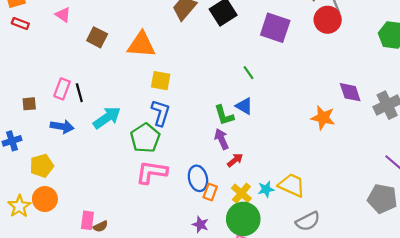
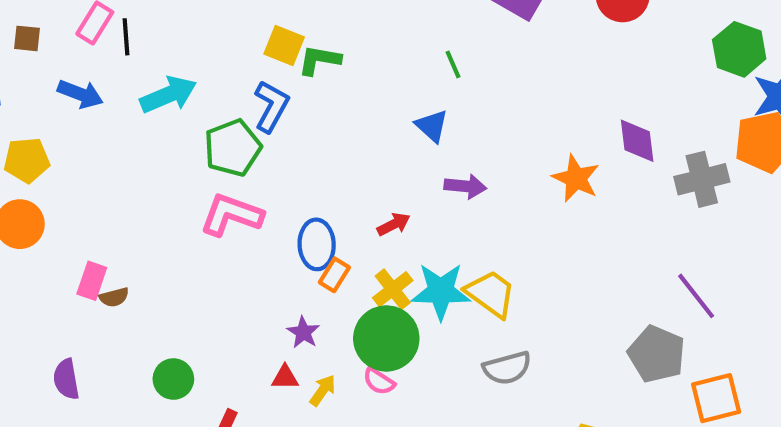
green L-shape: (224, 115) -> (319, 60), moved, turned 105
purple arrow: (222, 139) -> (465, 186), moved, turned 108
cyan star: (266, 189) -> (441, 291), size x1.8

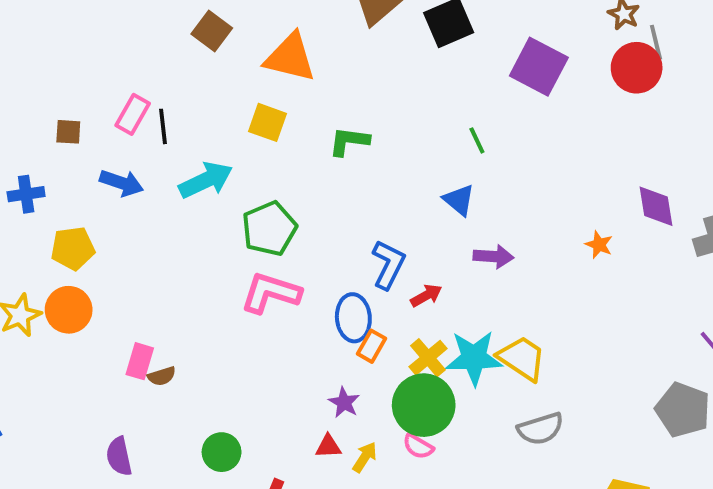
yellow square: (284, 45) -> (267, 122), moved
blue L-shape: (271, 106) -> (388, 264), moved
orange star: (576, 178) -> (599, 245), size x0.6

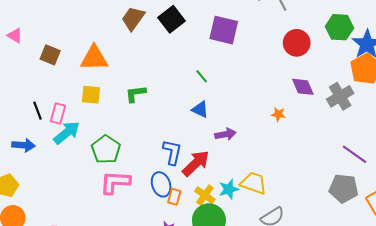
red circle: (637, 68) -> (297, 43), moved
pink rectangle: (133, 114) -> (58, 113), moved
red arrow: (426, 296) -> (196, 163), size x1.8
cyan star: (474, 358) -> (229, 189), size x0.7

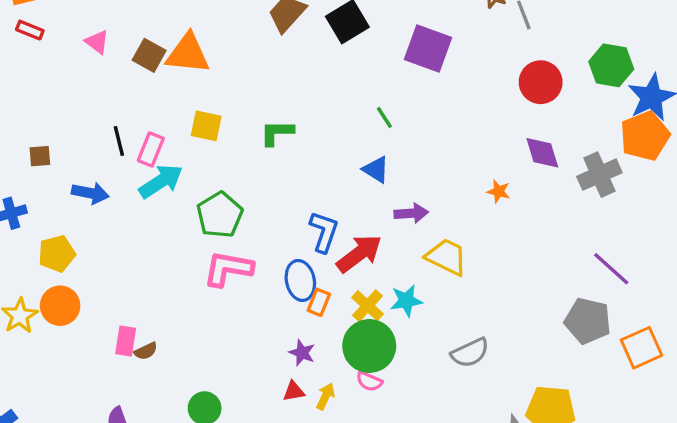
pink triangle: (15, 36) -> (97, 42), moved
orange triangle: (94, 58) -> (188, 54), moved
yellow trapezoid: (254, 183) -> (447, 257), moved

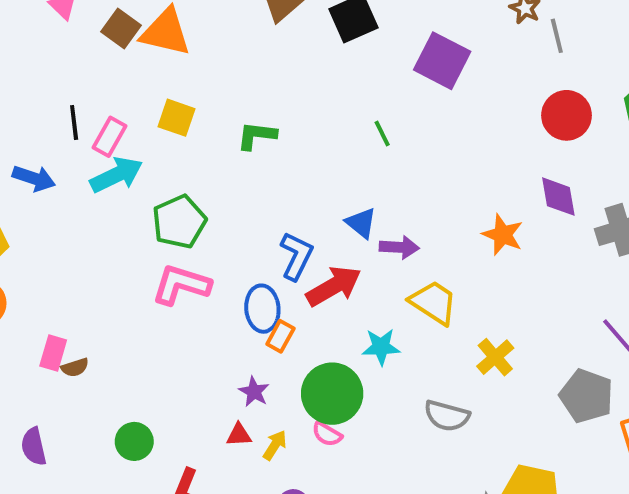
blue triangle: (376, 170) -> (361, 223), moved
orange star: (499, 191) -> (503, 235), size x1.5
yellow cross: (368, 306) -> (495, 357), moved
gray semicircle: (470, 353) -> (447, 416), turned 33

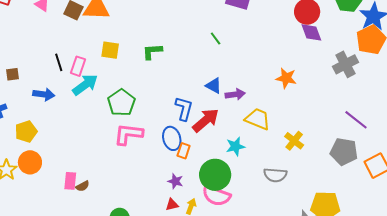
purple diamond: (558, 197) -> (311, 32), moved
pink semicircle: (327, 434) -> (216, 196), size x1.8

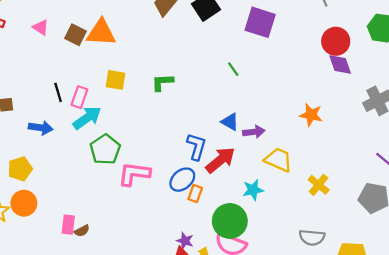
green pentagon: (121, 103) -> (105, 149), moved
blue ellipse: (172, 138) -> (182, 180), turned 65
gray semicircle: (275, 175) -> (312, 237), moved
purple star: (175, 181) -> (185, 241), moved

